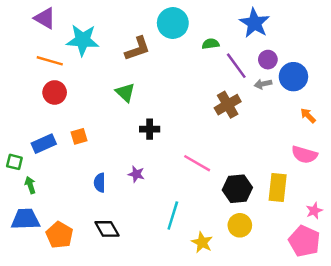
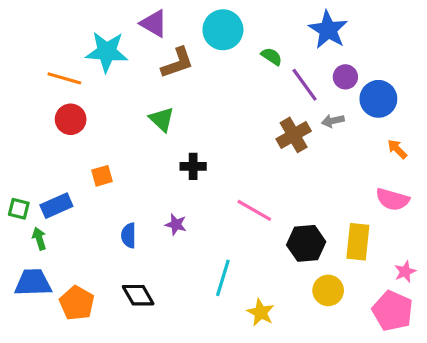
purple triangle: (45, 18) -> (154, 23), moved
green semicircle: (211, 44) -> (272, 56), turned 42
gray arrow: (263, 84) -> (333, 121), moved
blue rectangle: (44, 144) -> (56, 206), moved
yellow circle: (240, 225) -> (328, 290), moved

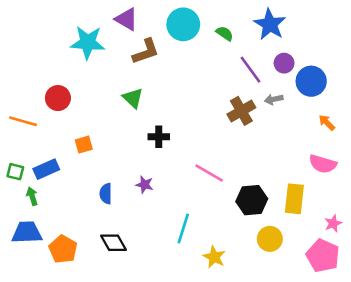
green semicircle: (272, 56) -> (225, 33), moved
orange line: (64, 78) -> (23, 121), moved

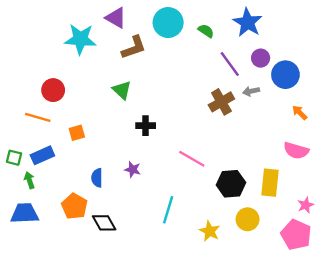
orange line: (23, 121) -> (38, 117), moved
orange pentagon: (63, 249) -> (74, 206), moved
yellow star: (214, 257) -> (210, 231), moved

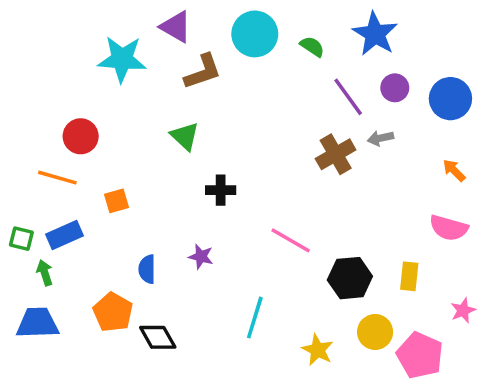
blue circle: (285, 75) -> (450, 99), moved
yellow rectangle: (270, 183) -> (409, 276), size x0.7
pink pentagon: (296, 235) -> (420, 355), moved

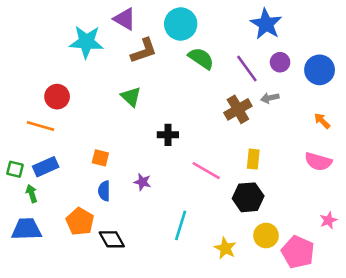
green semicircle: (312, 47) -> (201, 58), moved, size x1.5
black cross: (221, 190) -> (168, 135), moved
orange square: (117, 201) -> (100, 158), moved, turned 30
yellow rectangle: (409, 276) -> (253, 159), moved

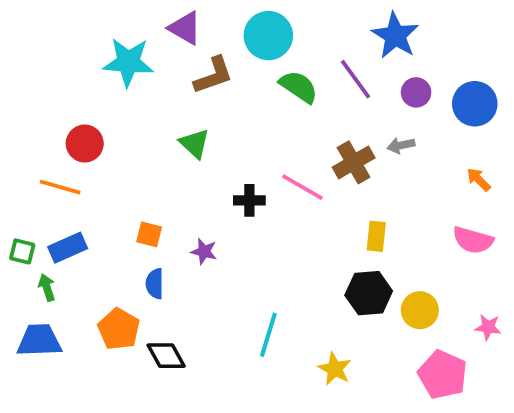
purple line: (247, 69) -> (355, 79), moved
pink line: (206, 171) -> (302, 187), moved
purple star: (142, 182) -> (204, 251), moved
pink star: (328, 220) -> (488, 327), turned 30
yellow circle: (266, 236) -> (420, 310), moved

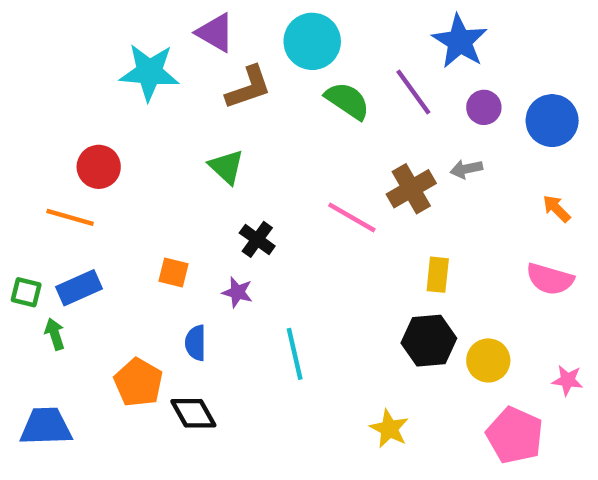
black cross: (249, 200) -> (257, 239), moved, turned 36
blue semicircle: (155, 284) -> (196, 343), moved
cyan line: (268, 335) -> (295, 354), moved, turned -30
blue trapezoid: (39, 340) -> (46, 426), moved

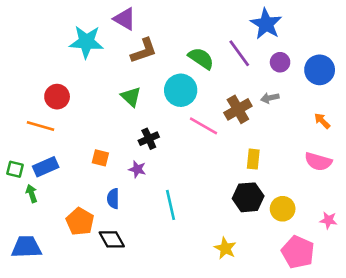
cyan circle: (312, 41) -> (181, 90), moved
black cross: (257, 239) -> (149, 139), turned 30

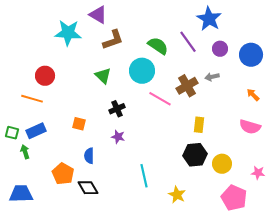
purple star: (137, 169) -> (118, 137), moved
cyan line: (170, 205) -> (144, 176), moved

